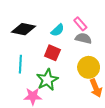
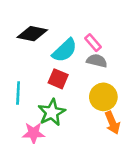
black diamond: (23, 29) -> (32, 34), moved
cyan semicircle: (58, 30) -> (65, 50), size x1.5

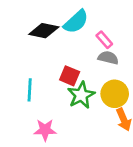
cyan semicircle: (65, 50) -> (76, 22), moved
green star: (52, 112) -> (81, 95), moved

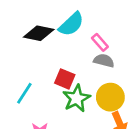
cyan line: (30, 90) -> (24, 93), turned 30

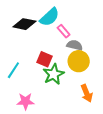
pink rectangle: (100, 42) -> (64, 31), moved
yellow circle: (110, 97) -> (79, 61), moved

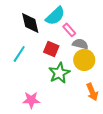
black diamond: (24, 24) -> (30, 23), turned 65
red square: (45, 59) -> (51, 49), moved
cyan line: (13, 70) -> (19, 54), moved

